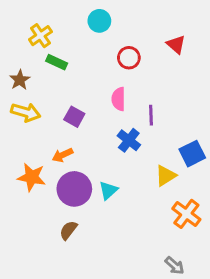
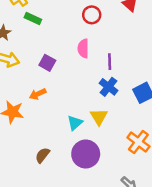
blue cross: (129, 140) -> (108, 87), moved
yellow triangle: (166, 176) -> (99, 117), moved, turned -30
purple circle: (74, 189) -> (86, 154), moved

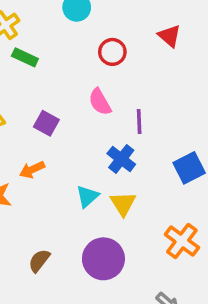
pink semicircle: (83, 48) -> (100, 102), turned -30
blue cross: (108, 87) -> (121, 159), moved
cyan triangle: (75, 123) -> (87, 196), moved

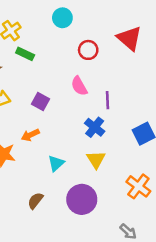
red triangle: (169, 36) -> (129, 38), size x1.5
cyan triangle: (87, 196) -> (56, 163), moved

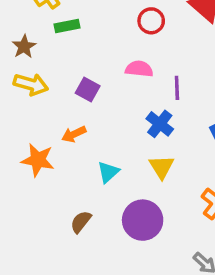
green rectangle: (25, 54) -> (67, 26), turned -36
pink semicircle: (79, 86) -> (139, 69), turned 126

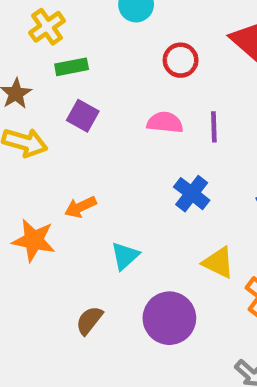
purple line: (177, 88) -> (214, 127), moved
purple square: (88, 90) -> (83, 116), moved
yellow triangle: (161, 167) -> (218, 263), moved, turned -32

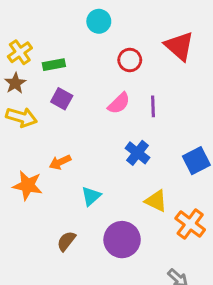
yellow cross: (47, 27) -> (20, 52), moved
pink semicircle: (165, 122) -> (119, 103), turned 130

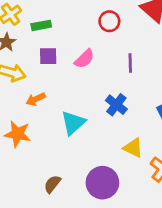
purple square: (62, 99) -> (48, 56), turned -30
pink semicircle: (119, 103) -> (84, 59), moved
orange arrow: (60, 162) -> (36, 99), moved
cyan triangle: (91, 196) -> (73, 123), moved, size x1.4

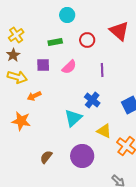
green rectangle: (41, 25) -> (55, 42), moved
cyan triangle: (73, 123) -> (73, 118), moved

